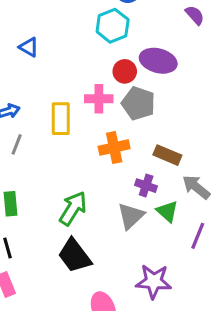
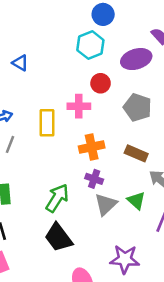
purple ellipse: (158, 61) -> (136, 59), moved, turned -32
gray pentagon: (138, 103) -> (138, 107), moved
purple cross: (146, 186) -> (94, 179), moved

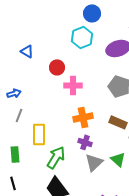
red circle: (101, 83) -> (57, 67), moved
yellow rectangle: (47, 123) -> (39, 134), moved

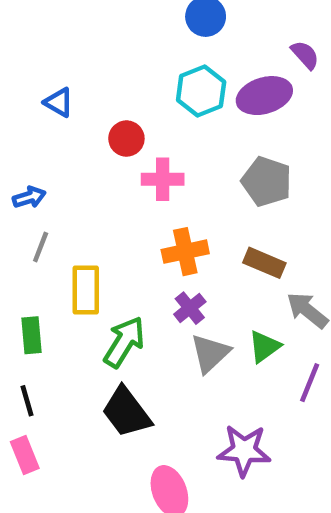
cyan hexagon: (82, 37) -> (201, 91), moved
purple cross: (85, 142) -> (190, 308), turned 32
green triangle: (118, 159) -> (264, 346), turned 42

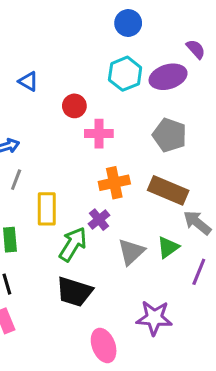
brown rectangle: (264, 263) -> (168, 190), size x1.4
purple cross: (190, 308) -> (99, 220), moved
black trapezoid: (126, 412) -> (74, 292), turned -36

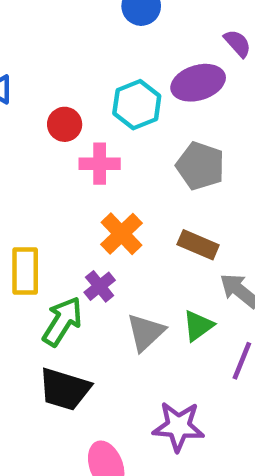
cyan hexagon: (125, 74) -> (137, 105), moved
orange cross: (114, 183) -> (121, 234), turned -32
brown rectangle: (168, 190) -> (198, 245), size x0.7

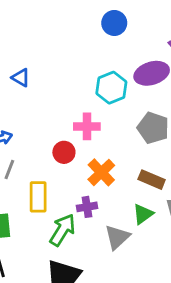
red circle: (65, 124) -> (64, 152), moved
purple cross: (100, 286) -> (87, 207), turned 30
green triangle: (198, 326) -> (143, 214), moved

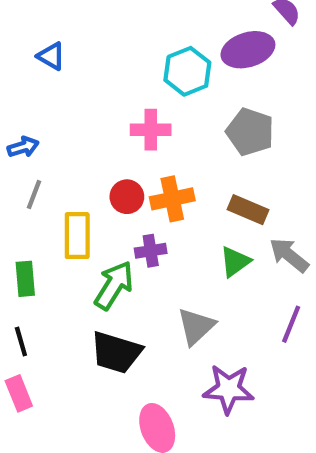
red circle: (64, 152) -> (127, 197), moved
orange cross: (101, 172) -> (172, 199), turned 32
gray triangle: (117, 237) -> (196, 326), moved

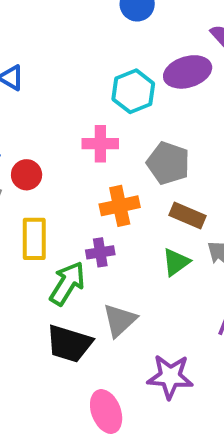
gray pentagon: (250, 132) -> (168, 163), moved
red circle: (127, 197) -> (27, 175), moved
gray triangle: (196, 326) -> (120, 320), moved

